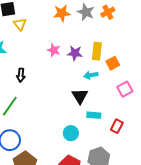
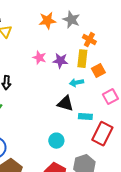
orange cross: (108, 12) -> (89, 40), moved, turned -32
black triangle: (80, 96) -> (65, 104), turned -42
cyan rectangle: (94, 115) -> (85, 117), moved
red rectangle: (117, 126) -> (102, 134), size x1.6

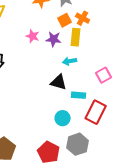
orange square: (98, 71) -> (65, 20), moved
cyan circle: (56, 141) -> (63, 118), moved

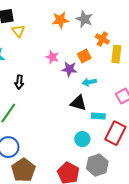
orange square: (65, 20) -> (84, 56), moved
yellow rectangle: (76, 37) -> (116, 54), moved
purple star: (54, 39) -> (69, 69), moved

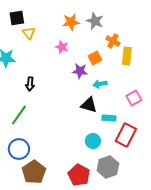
pink star: (52, 57) -> (62, 47), moved

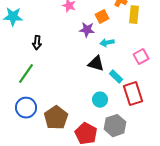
cyan rectangle: (109, 118) -> (116, 77), turned 40
red rectangle: (126, 135) -> (133, 94), turned -45
brown pentagon: (34, 172) -> (56, 118), moved

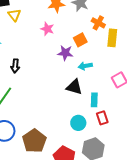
cyan rectangle: (116, 77) -> (94, 100), turned 48
red rectangle: (133, 94) -> (102, 118), moved, size x0.6

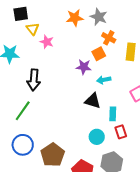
orange cross: (98, 23) -> (109, 38), moved
pink star: (47, 29) -> (47, 42), moved
black arrow: (15, 66) -> (34, 80), size x1.5

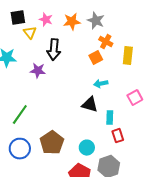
pink star: (47, 42) -> (46, 20), moved
purple star: (84, 67) -> (38, 71), moved
black arrow: (34, 80) -> (54, 50), moved
cyan circle: (97, 137) -> (87, 148), moved
brown pentagon: (53, 155) -> (52, 143), moved

